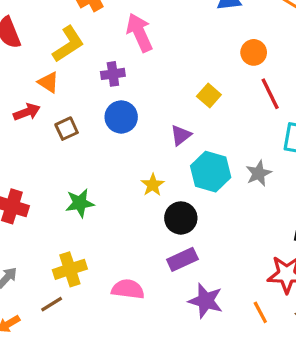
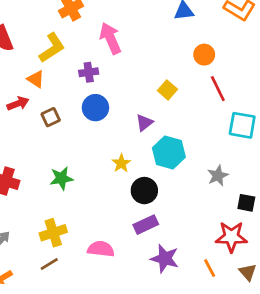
gray star: (259, 173) -> (218, 176), moved
brown line: (52, 304) -> (49, 264), moved

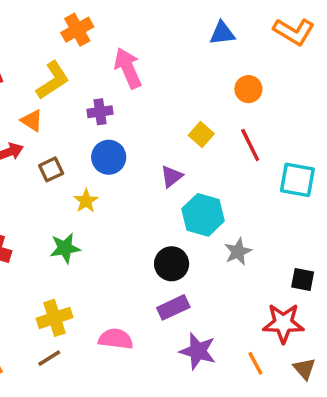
red line: (218, 89) -> (250, 145), moved
yellow star: (121, 163) -> (86, 201), moved
gray star: (218, 176) -> (238, 252), moved

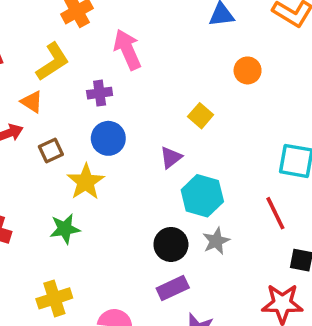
red line: (250, 145) -> (275, 213), moved
yellow star: (86, 201) -> (86, 182), size x1.5
gray star: (238, 252) -> (216, 241), moved

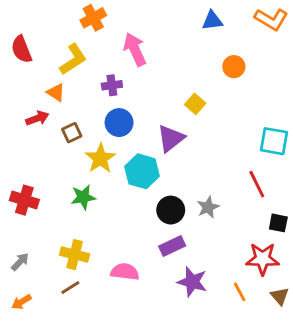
purple triangle: (171, 157) -> (171, 138), size x1.5
cyan hexagon: (202, 196) -> (142, 171), moved
yellow cross: (54, 298) -> (75, 255), turned 32

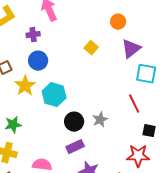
purple triangle: (171, 138) -> (131, 49), moved
green star: (83, 197) -> (13, 125), moved

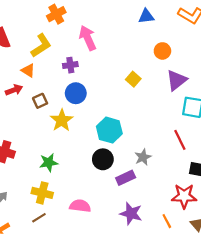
cyan hexagon: (54, 95) -> (109, 130), moved
black circle: (74, 122) -> (103, 159), moved
purple rectangle: (75, 147) -> (126, 178), moved

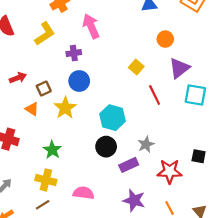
orange triangle: (28, 70) -> (32, 109), moved
red line: (180, 140) -> (155, 95), moved
green star: (49, 163) -> (52, 150), turned -30
red star: (184, 196) -> (170, 171), moved

